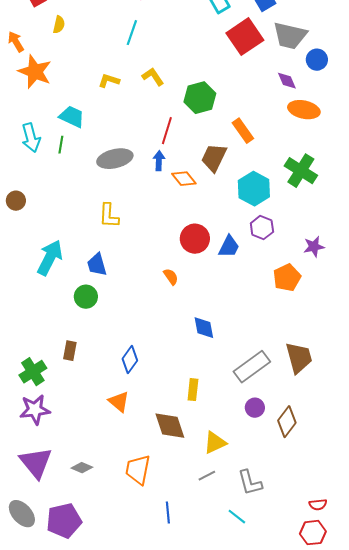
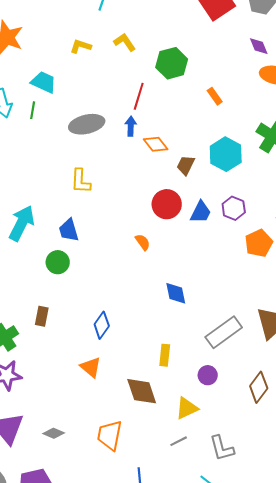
orange rectangle: (243, 131) -> (215, 96), size x0.7
brown trapezoid: (214, 158) -> (186, 165), moved, size x0.7
purple hexagon: (262, 228) -> (234, 208), moved
purple circle: (255, 408) -> (208, 375), moved

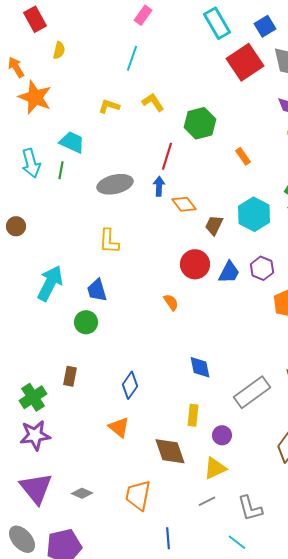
blue diamond: (176, 293) -> (200, 367), moved
purple circle: (208, 375) -> (222, 435), moved

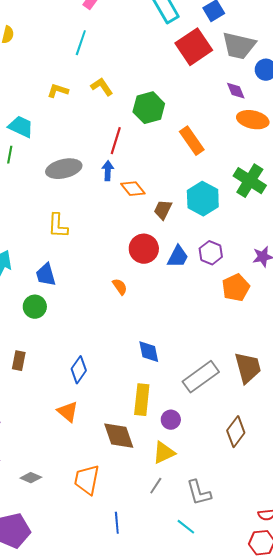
orange rectangle: (243, 156) -> (192, 141), size x1.6
yellow rectangle: (193, 415) -> (142, 400), size x1.4
gray line: (207, 501) -> (156, 486), turned -30

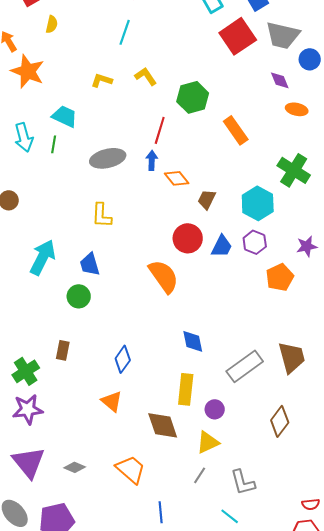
orange ellipse: (253, 120) -> (297, 109), size x0.7
cyan hexagon: (203, 199) -> (258, 203), moved
orange semicircle: (120, 287) -> (164, 276), size x2.0
orange trapezoid: (87, 480) -> (131, 469), turned 120

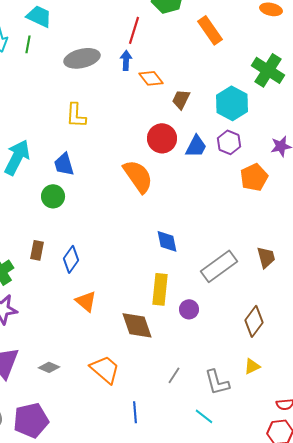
brown trapezoid: (292, 357) -> (266, 257), size x0.7
blue diamond: (123, 359) -> (71, 259), moved
yellow triangle: (208, 442) -> (252, 366), moved, size x0.7

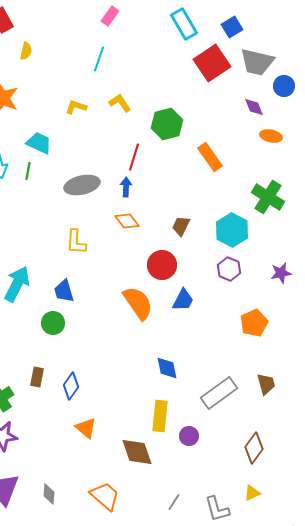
orange diamond: (151, 78) -> (127, 221), moved
blue trapezoid: (196, 146) -> (183, 300), moved
orange pentagon: (254, 177) -> (254, 323), moved
gray diamond: (49, 367) -> (49, 494), turned 70

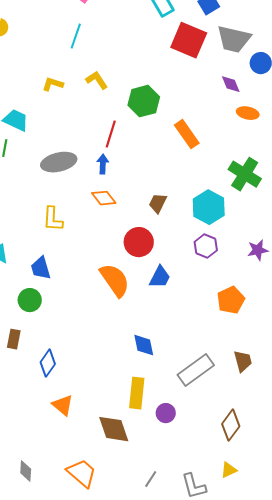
red square: (212, 63) -> (189, 40), turned -33
brown rectangle: (37, 377) -> (14, 339), moved

